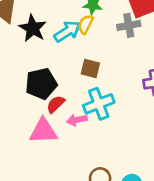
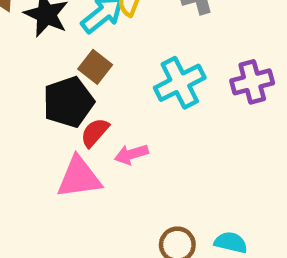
brown square: (90, 69) -> (95, 67), moved, turned 30
cyan cross: (99, 104) -> (180, 83), moved

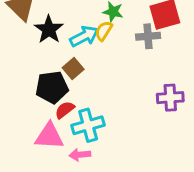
cyan cross: (180, 83) -> (88, 125), moved
pink arrow: (131, 154) -> (80, 155), moved

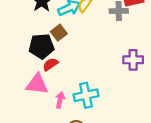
cyan cross: (88, 125) -> (86, 95), moved
pink arrow: (80, 155) -> (60, 100), turned 105

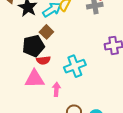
red semicircle: (50, 64) -> (43, 60), turned -144
cyan cross: (86, 95) -> (75, 66), moved

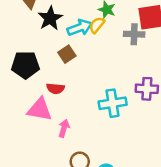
black pentagon: (33, 46) -> (25, 65), moved
cyan cross: (75, 66) -> (113, 103), moved

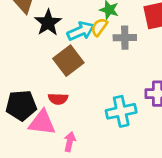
gray cross: (134, 34) -> (125, 38), moved
brown square: (67, 54) -> (68, 61), size x1.5
black pentagon: (25, 65) -> (21, 105), moved

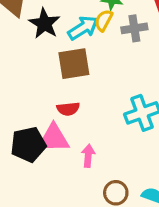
brown square: (68, 61) -> (74, 64), turned 36
black pentagon: (21, 105) -> (28, 144), moved

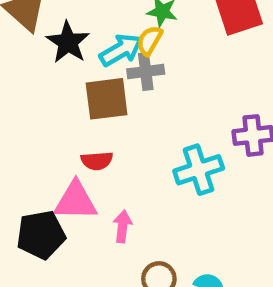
gray cross: (134, 28) -> (146, 71), moved
black pentagon: (28, 144) -> (41, 235), moved

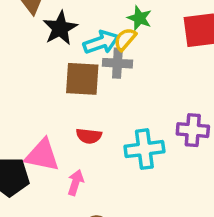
red semicircle: (97, 161) -> (89, 136), moved

